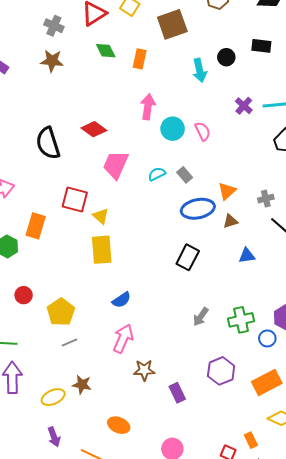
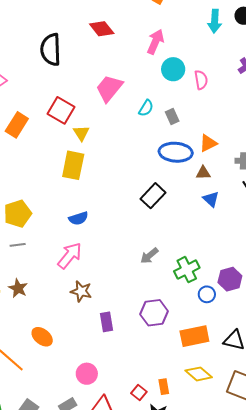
red diamond: (94, 129) -> (102, 29), moved
cyan semicircle: (157, 174) -> (146, 108), turned 132
blue triangle: (247, 256) -> (211, 199), moved, turned 36
green cross: (241, 320) -> (187, 270), turned -30

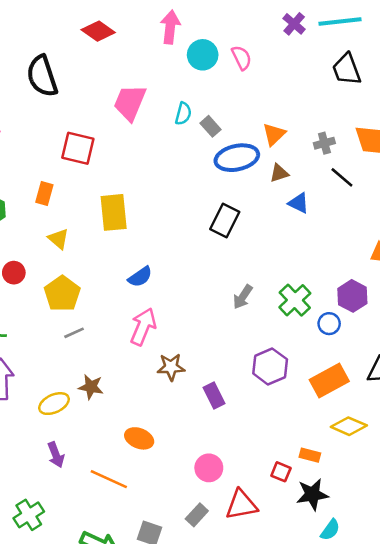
gray rectangle: (172, 116) -> (210, 126), moved
orange rectangle: (17, 125) -> (44, 193), moved, size x0.7
yellow triangle: (81, 133) -> (58, 239), moved
orange rectangle: (164, 387) -> (310, 455), turned -49

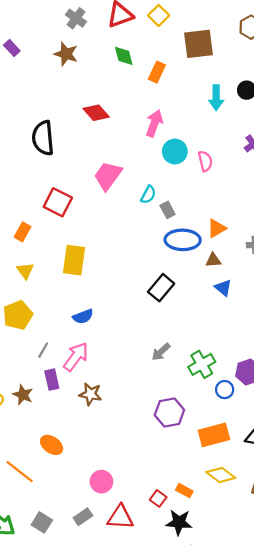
gray line: (74, 333) -> (43, 350), moved, turned -49
purple rectangle: (214, 396) -> (52, 380), moved

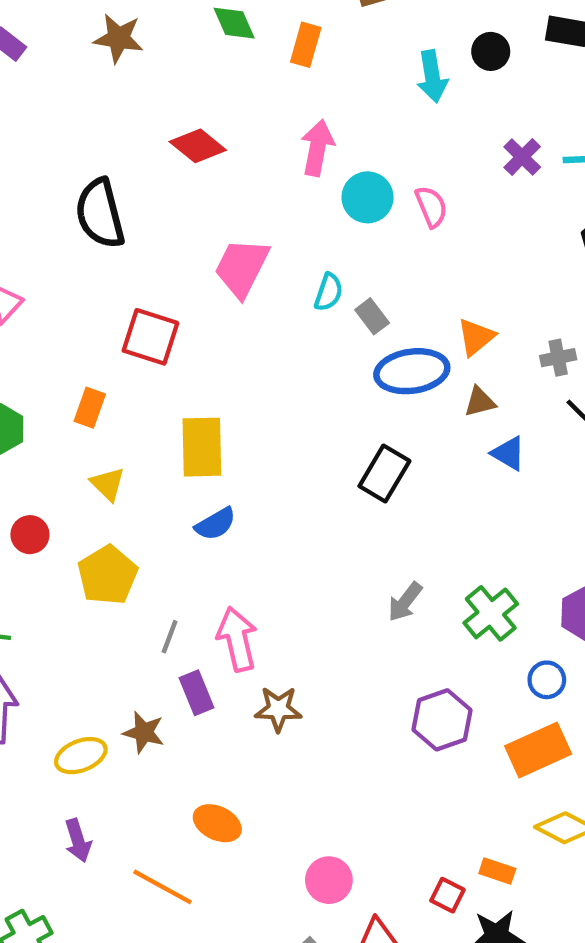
blue semicircle: (83, 316) -> (216, 524), moved
pink arrow: (76, 357) -> (237, 639), turned -40
blue circle: (225, 390) -> (547, 680), moved

